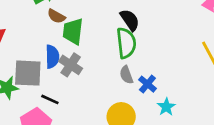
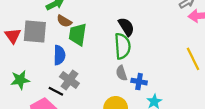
gray cross: (71, 65) -> (69, 80), moved
gray square: (28, 73) -> (35, 32), moved
blue cross: (147, 84) -> (139, 82), turned -32

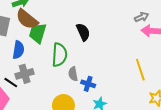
brown semicircle: (64, 21) -> (27, 19), size x1.6
green semicircle: (122, 46) -> (59, 55), moved
gray cross: (69, 80) -> (25, 74), turned 30

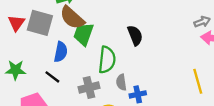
gray cross: (25, 74) -> (89, 87), moved
black line: (11, 83) -> (52, 77), moved
blue cross: (88, 84) -> (138, 94), turned -32

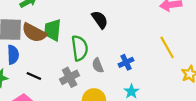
brown semicircle: (72, 18) -> (34, 33), moved
blue semicircle: (61, 52) -> (13, 55), moved
blue cross: (138, 94) -> (126, 62), moved

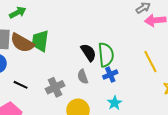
black semicircle: (100, 20) -> (88, 52), moved
green semicircle: (80, 48) -> (106, 55), moved

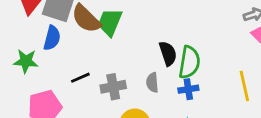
black line: (21, 85) -> (80, 78), moved, turned -64

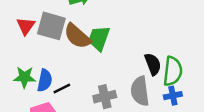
blue semicircle: (52, 38) -> (45, 80), moved
black line: (80, 78) -> (62, 89), moved
gray semicircle: (152, 82) -> (140, 91), size x1.6

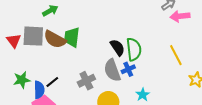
blue semicircle: (45, 80) -> (39, 90), moved
blue cross: (173, 96) -> (128, 69), moved

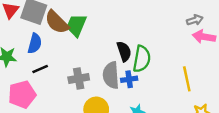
blue semicircle: (39, 90) -> (35, 43), moved

